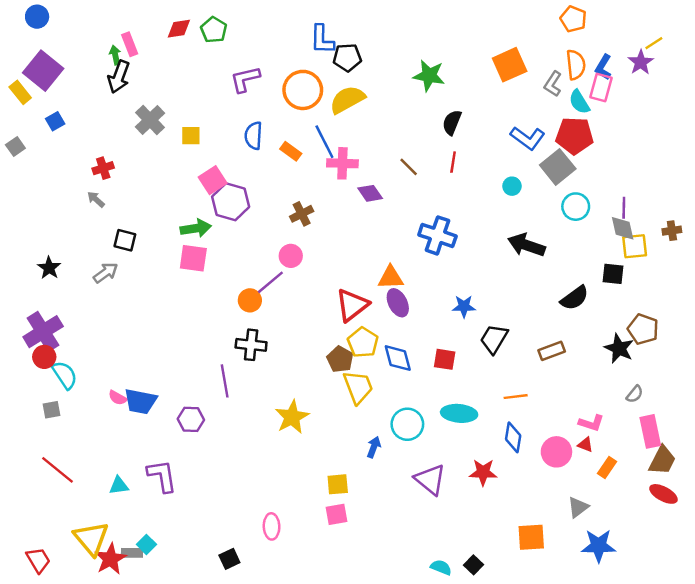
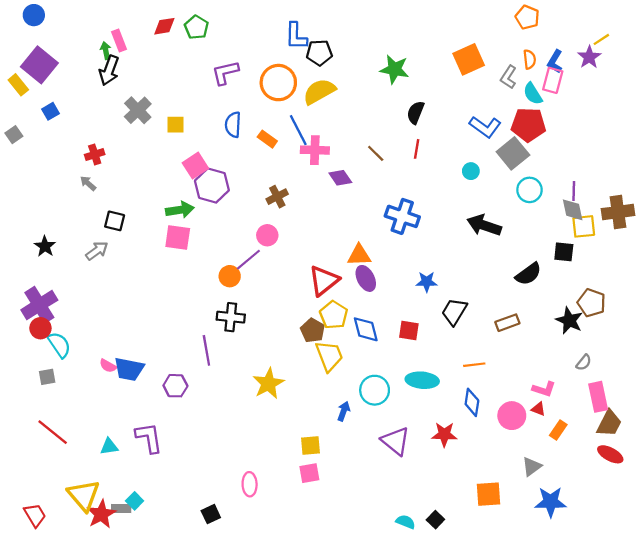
orange semicircle: (576, 65) -> (529, 59), size x0.7
brown cross: (672, 231) -> (618, 212), size x1.8

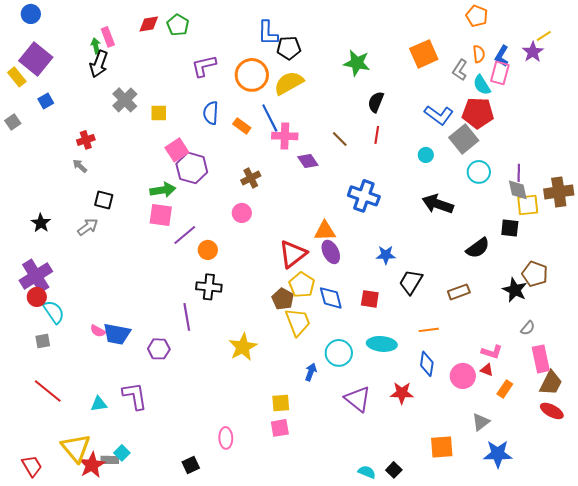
purple line: (248, 260) -> (185, 235), moved

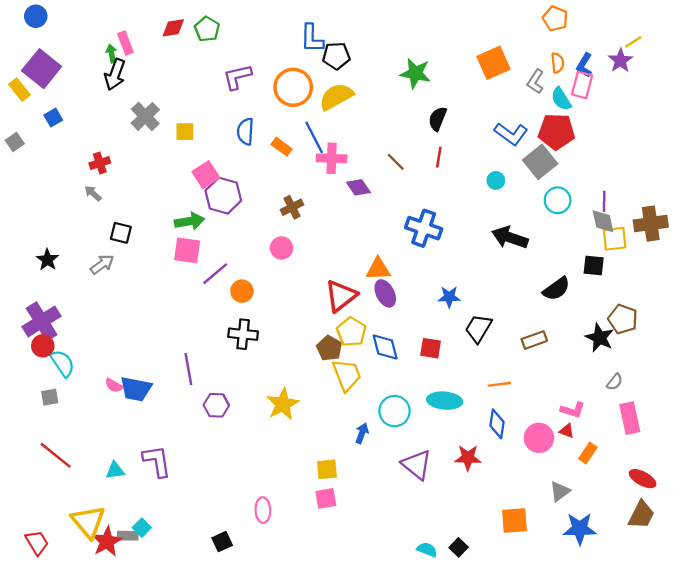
purple line: (187, 317) -> (188, 369), moved
purple hexagon: (159, 349) -> (216, 405), moved
brown trapezoid: (551, 383) -> (641, 515), moved

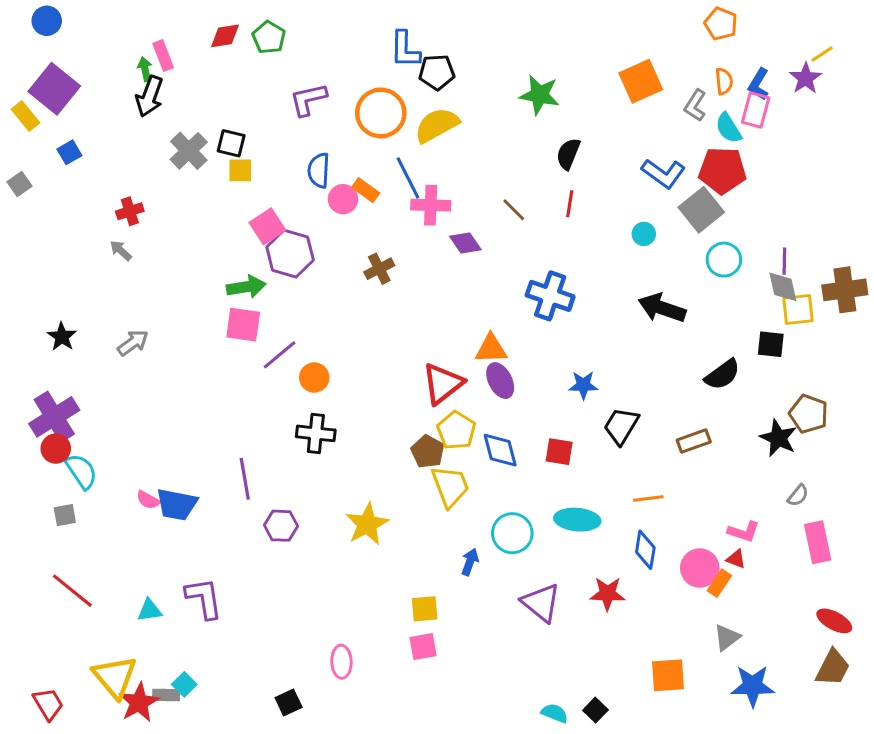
black square: (121, 233) -> (231, 143), moved
pink circle: (282, 248) -> (343, 199), moved
orange rectangle: (588, 453) -> (719, 583), moved

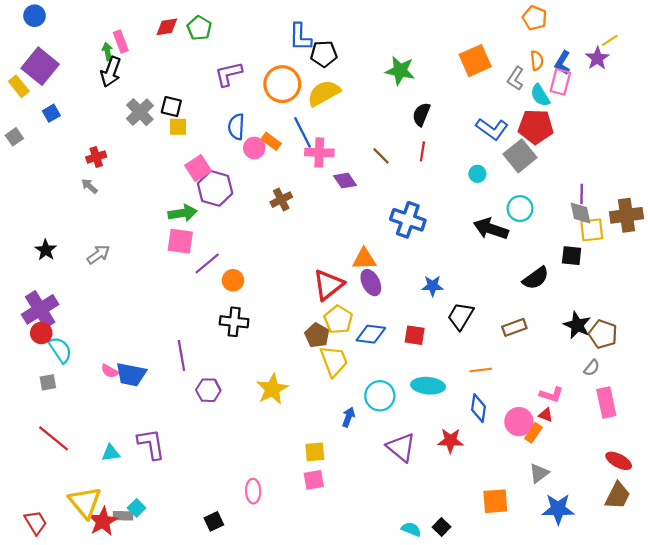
cyan circle: (724, 260) -> (520, 209), moved
brown pentagon: (809, 414) -> (603, 334), moved
blue diamond: (500, 450) -> (371, 334), turned -68

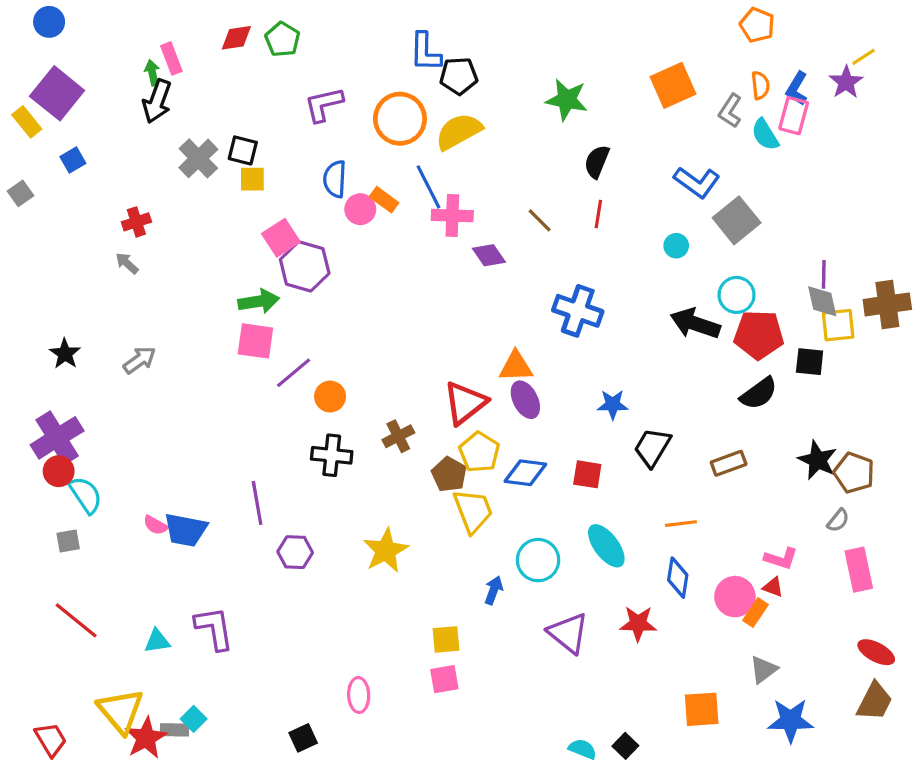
red pentagon: (536, 127) -> (759, 335), moved
brown cross: (281, 200) -> (398, 436), moved
cyan ellipse: (428, 386) -> (606, 546), turned 48

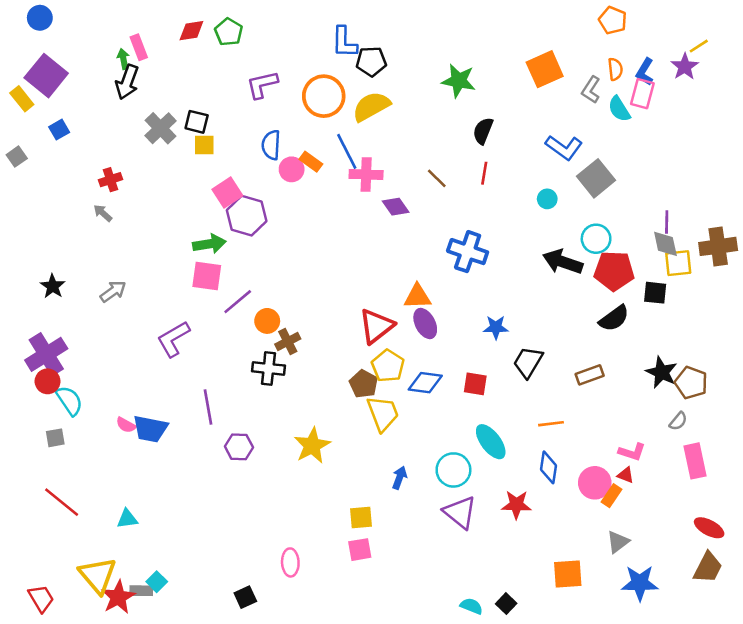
brown cross: (398, 436) -> (288, 341), moved
cyan circle: (538, 560) -> (453, 470), moved
purple L-shape: (214, 628) -> (173, 339), moved, turned -111

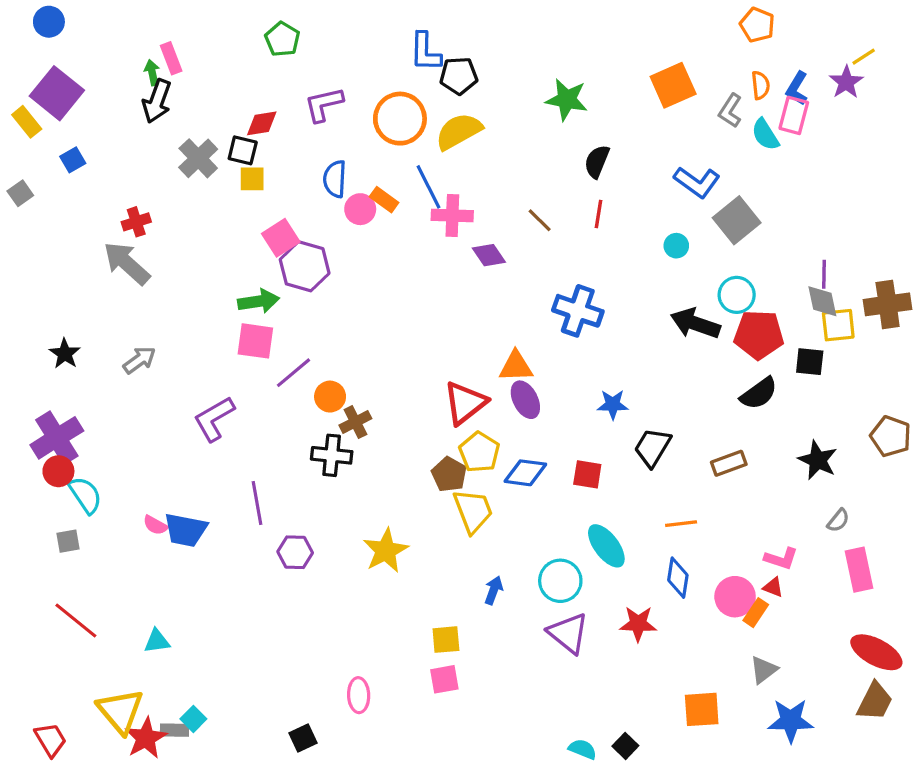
red diamond: (191, 31) -> (262, 123), moved
gray arrow: (103, 213) -> (127, 263), size x2.0
brown pentagon: (691, 383) -> (891, 436), moved
red ellipse: (709, 528) -> (876, 652), size x1.4

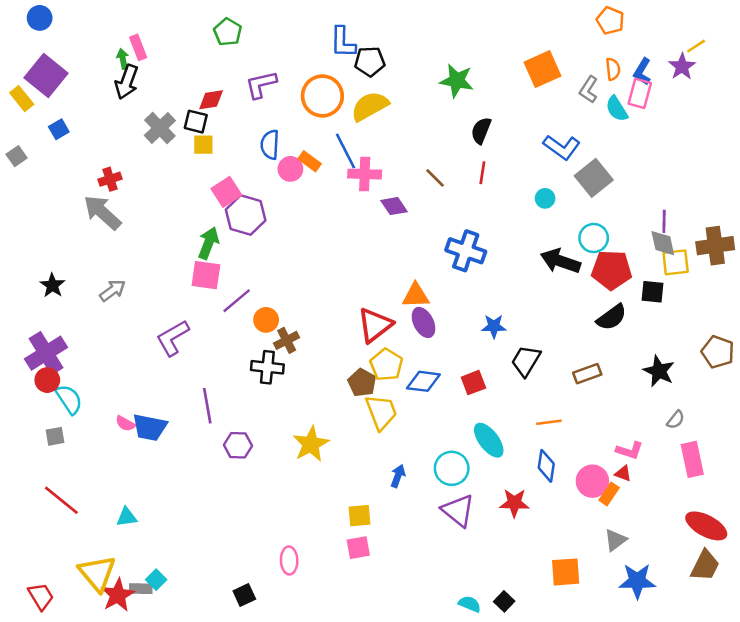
green arrow: (259, 301) -> (209, 243), turned -60
red square: (587, 474) -> (473, 383), turned -30

